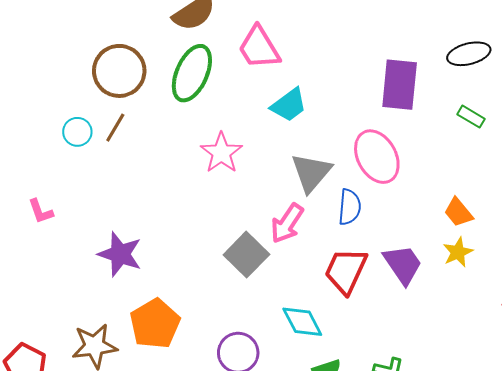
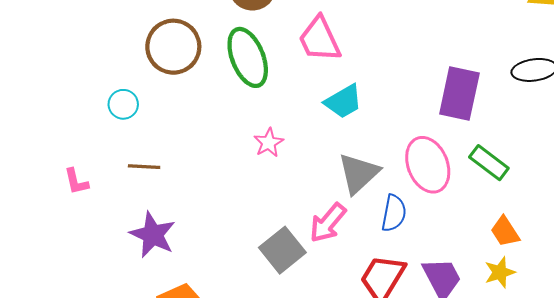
green ellipse: (192, 73) -> (248, 57), turned -52
green rectangle: (471, 117) -> (489, 163), moved, size x1.4
brown line: (115, 128) -> (144, 167), moved, turned 56
pink star: (221, 153) -> (269, 143), size x0.7

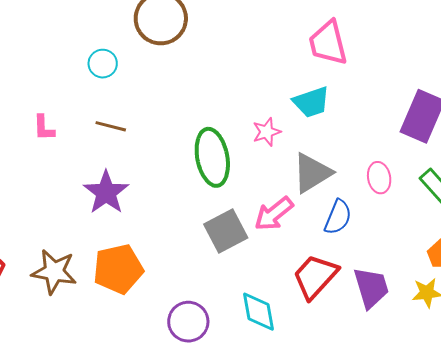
pink trapezoid: (320, 39) -> (328, 43), moved
green ellipse: (248, 57) -> (212, 157), moved
pink star: (269, 143) -> (267, 132), moved
pink ellipse: (428, 165) -> (379, 178), size x0.6

